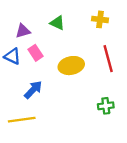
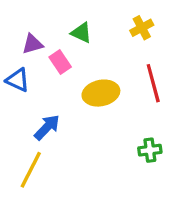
yellow cross: (100, 19) -> (142, 28), turned -35
pink rectangle: (35, 53) -> (60, 62), moved
yellow line: (22, 120) -> (31, 170), turned -55

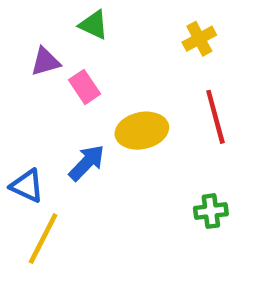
green triangle: (81, 33) -> (94, 25), moved
blue triangle: (18, 80) -> (27, 186), moved
blue arrow: (47, 127) -> (87, 163), moved

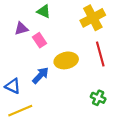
yellow cross: (199, 39) -> (93, 18), size x1.6
green cross: (211, 211) -> (98, 98), turned 32
yellow line: (43, 239) -> (20, 111), turned 40

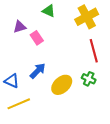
green triangle: (44, 11) -> (49, 11), moved
yellow ellipse: (66, 60) -> (62, 85), moved, turned -30
green cross: (98, 98) -> (89, 79), moved

